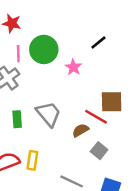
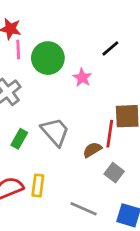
pink line: (18, 54) -> (18, 50), moved
red line: (96, 117) -> (110, 134), turned 70
green rectangle: (17, 119) -> (19, 139), turned 35

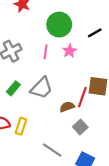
pink line: (18, 50) -> (46, 52), moved
green circle: (48, 58) -> (59, 25), moved
gray trapezoid: (55, 132) -> (42, 88), turned 75

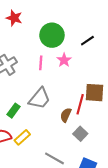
green rectangle: (13, 88) -> (13, 111), moved
brown semicircle: (67, 107) -> (66, 115), turned -40
yellow rectangle: (21, 126) -> (22, 137), turned 35

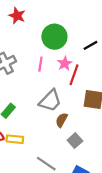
gray trapezoid: (39, 99) -> (50, 101), moved
red line: (80, 104) -> (74, 75), moved
yellow rectangle: (22, 137) -> (15, 139), turned 42

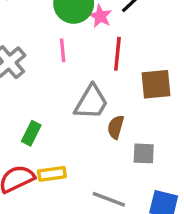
pink star: (65, 63) -> (100, 16), moved
gray square: (75, 141) -> (144, 153), turned -32

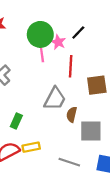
pink line: (63, 50) -> (42, 54), moved
gray square: (144, 153) -> (91, 131), size x1.5

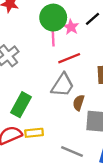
red line: (71, 66) -> (69, 58), moved, turned 60
green rectangle: (16, 121) -> (21, 105), size x1.5

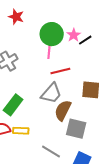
pink star: (71, 27) -> (74, 35), moved
brown semicircle: (79, 103) -> (63, 110), size x1.5

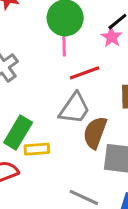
pink star: (74, 35) -> (112, 37), moved
yellow rectangle: (21, 131) -> (37, 149), moved

